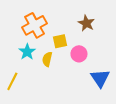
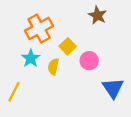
brown star: (86, 23) -> (97, 15), moved
yellow square: (60, 41) -> (68, 46), turned -32

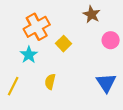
pink circle: (89, 61) -> (111, 40), moved
yellow semicircle: (53, 67) -> (50, 82), moved

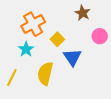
yellow semicircle: (50, 82) -> (45, 74), size x1.6
blue triangle: (106, 83) -> (72, 57), moved

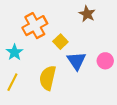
pink circle: (100, 36) -> (105, 61), moved
cyan star: (26, 49) -> (15, 52), moved

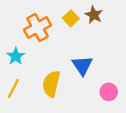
yellow square: (60, 42) -> (71, 18), moved
pink circle: (105, 61) -> (109, 92), moved

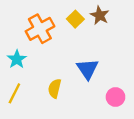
yellow semicircle: (51, 84) -> (55, 88), size x0.7

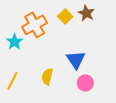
cyan star: (17, 59) -> (15, 42), moved
pink circle: (115, 97) -> (85, 83), moved

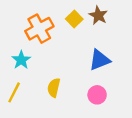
cyan star: (15, 42) -> (21, 60), moved
blue triangle: (76, 60) -> (99, 60), moved, turned 42

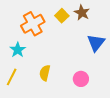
blue triangle: (99, 60) -> (96, 43), moved, turned -30

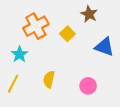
yellow square: (62, 16) -> (67, 34), moved
blue triangle: (96, 43) -> (104, 47), turned -48

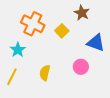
orange cross: (36, 26) -> (33, 24), turned -35
pink circle: (88, 86) -> (81, 67), moved

